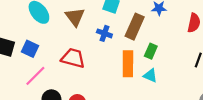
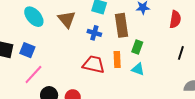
brown rectangle: (135, 27) -> (122, 25), turned -30
red trapezoid: (73, 58) -> (94, 64), moved
orange rectangle: (128, 64) -> (117, 59), size x0.7

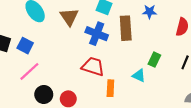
blue cross: (94, 33) -> (97, 34), size x1.5
green rectangle: (137, 47) -> (154, 60), moved
orange rectangle: (117, 59) -> (110, 88), moved

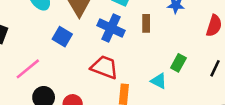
brown rectangle: (126, 28) -> (146, 23), size x0.6
blue square: (25, 46) -> (62, 37), moved

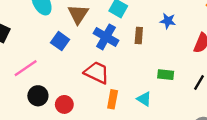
green rectangle: (178, 63) -> (166, 75), turned 63
cyan triangle: (159, 81) -> (144, 99), moved

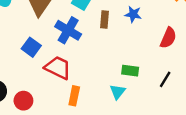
brown rectangle: (139, 35) -> (105, 20), moved
blue square: (60, 41) -> (31, 47), moved
cyan triangle: (144, 99) -> (118, 92), moved, turned 35

